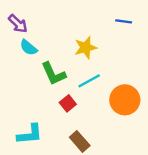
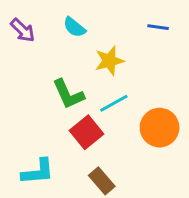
cyan semicircle: (29, 48) -> (74, 27), moved
red square: (68, 103) -> (87, 132), size x1.5

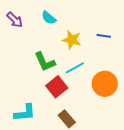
blue line: (158, 27) -> (104, 36), moved
yellow star: (109, 61) -> (72, 40), turned 30

